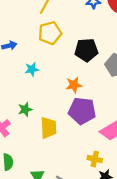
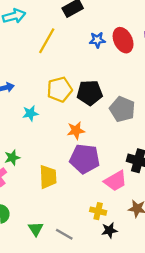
yellow pentagon: (50, 33) -> (60, 89), moved
green star: (25, 109) -> (12, 158), moved

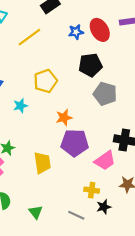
yellow line: (47, 41) -> (29, 37), turned 30
black pentagon: (90, 93) -> (90, 65), moved
gray line: (64, 234) -> (76, 215), moved

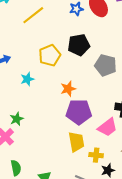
black pentagon: (90, 65) -> (79, 45), moved
yellow trapezoid: (42, 163) -> (76, 142), moved

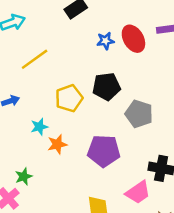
yellow line: (33, 15) -> (35, 59), moved
orange star: (68, 89) -> (57, 144), moved
purple pentagon: (79, 112) -> (104, 151), moved

